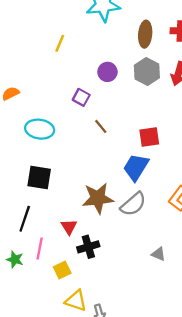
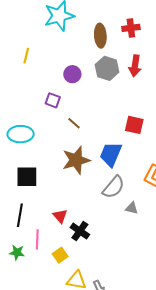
red square: (149, 137) -> (134, 125), moved, turned 30
brown star: (98, 198) -> (76, 160), moved
black cross: (88, 247) -> (80, 231), turned -30
gray triangle: (158, 254) -> (132, 208), moved

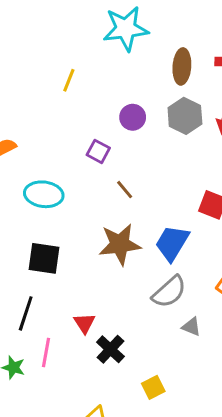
yellow square: (60, 255) -> (153, 387), moved

